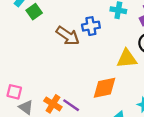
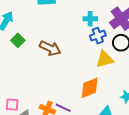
green square: (34, 12) -> (18, 40), moved
blue cross: (91, 26) -> (98, 36), moved

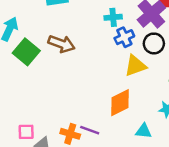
green square: (18, 40) -> (26, 52), size x1.5
brown arrow: (50, 48) -> (61, 44), moved

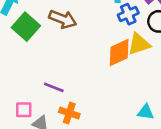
orange diamond: (120, 103) -> (119, 52), moved
purple line: (90, 130) -> (54, 87), moved

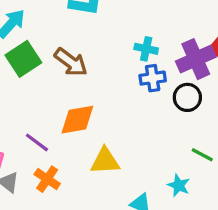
yellow triangle: (139, 44) -> (105, 161), moved
orange diamond: (119, 52) -> (77, 120), moved

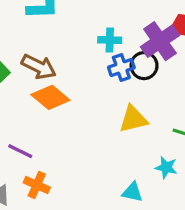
black circle: (187, 97) -> (144, 66), moved
orange diamond: (77, 120) -> (50, 97), moved, turned 60
yellow triangle: (105, 161) -> (133, 119), moved

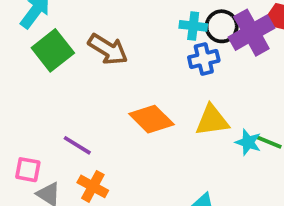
black circle: (144, 66) -> (222, 26), moved
orange diamond: (50, 97) -> (151, 119), moved
cyan star: (166, 167) -> (248, 142), moved

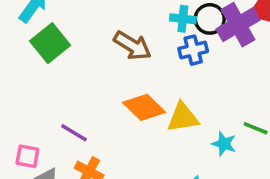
brown arrow: (108, 49) -> (132, 46), moved
yellow triangle: (212, 120) -> (183, 117), moved
cyan star: (248, 142) -> (224, 144), moved

